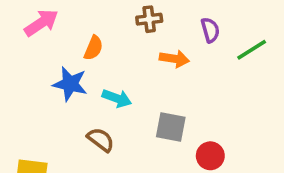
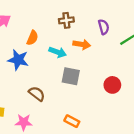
cyan arrow: (117, 98) -> (58, 52), moved
gray square: (171, 127) -> (71, 76), moved
red circle: (210, 156) -> (112, 85), moved

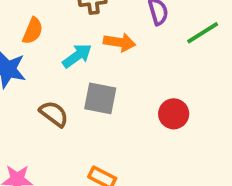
cyan arrow: (58, 52) -> (77, 56), turned -56
brown semicircle: (37, 94) -> (54, 114), moved

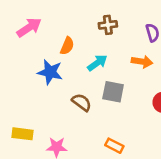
orange arrow: (120, 42) -> (142, 62), moved

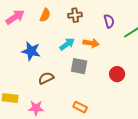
orange semicircle: (67, 46) -> (45, 15), moved
orange arrow: (142, 62) -> (91, 43), moved
brown semicircle: (82, 102) -> (46, 78), moved, turned -63

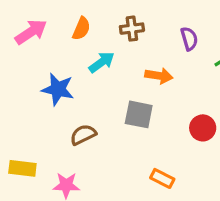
cyan arrow: (67, 44) -> (102, 62), moved
orange rectangle: (80, 107) -> (162, 178), moved

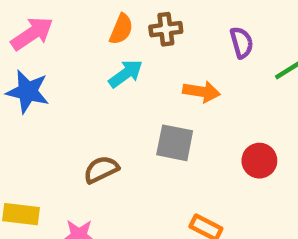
orange semicircle: (81, 29) -> (121, 29), moved
blue star: (58, 89) -> (28, 92), moved

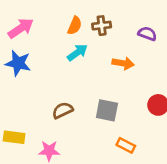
purple semicircle: (242, 43) -> (147, 34), turned -54
gray square: (175, 143) -> (107, 110), moved

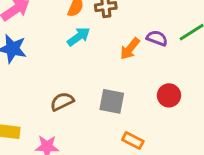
purple semicircle: (147, 34) -> (157, 38), moved
orange arrow: (123, 63) -> (130, 49), turned 120

